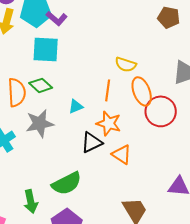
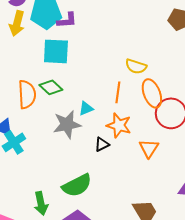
purple L-shape: (57, 18) -> (67, 20), turned -45
gray star: (40, 123) -> (67, 124), moved
black triangle: (92, 142) -> (102, 144), size x0.7
orange triangle: (122, 154) -> (149, 148), moved, turned 30

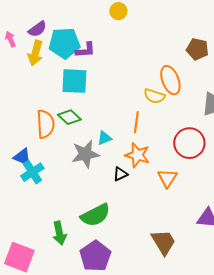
orange ellipse: (152, 93) -> (170, 80), moved

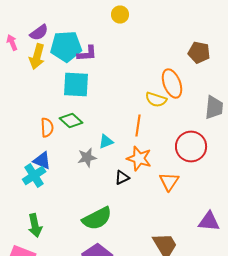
orange semicircle: (45, 124) -> (47, 128), size x0.7
gray star: (85, 154) -> (87, 158), size x0.7
blue triangle: (22, 157) -> (42, 160), moved
green arrow: (59, 233) -> (35, 226), moved

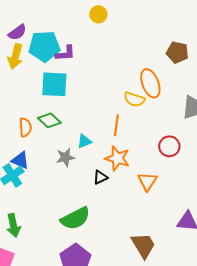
red circle: (191, 146) -> (169, 146), size x0.7

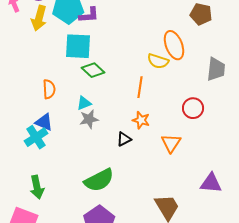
green diamond: (49, 120) -> (93, 70), moved
cyan triangle: (84, 141) -> (84, 103), moved
orange star: (117, 158) -> (141, 120), size x0.7

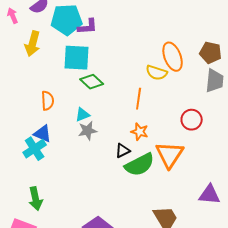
brown pentagon: (201, 14) -> (211, 53), moved
yellow arrow: (39, 18) -> (33, 44), moved
orange triangle: (171, 143) -> (170, 155), size x1.4
green semicircle: (99, 180) -> (140, 165), moved

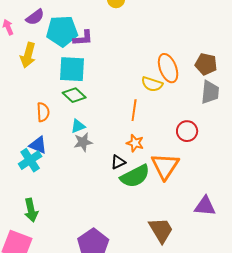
green diamond: (92, 82) -> (74, 95), moved

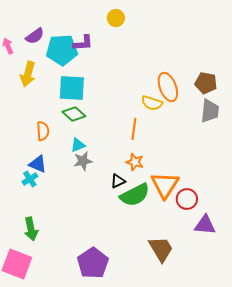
purple L-shape: (83, 38) -> (83, 43), moved
red circle: (187, 131) -> (187, 199), moved
cyan cross: (30, 160) -> (30, 179), size x0.7

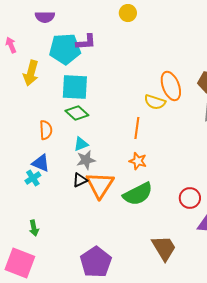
yellow circle: (116, 18) -> (128, 13), moved
purple semicircle: (35, 36) -> (45, 17), moved, turned 36
black triangle: (118, 181) -> (80, 180), moved
orange triangle: (165, 185) -> (100, 185), moved
green arrow: (31, 229) -> (34, 228), size x0.7

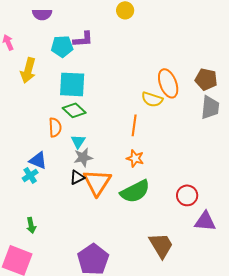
cyan pentagon: (65, 49) -> (62, 46), size x0.7
orange semicircle: (46, 130) -> (55, 127), moved
cyan triangle: (81, 144) -> (78, 141), turned -35

